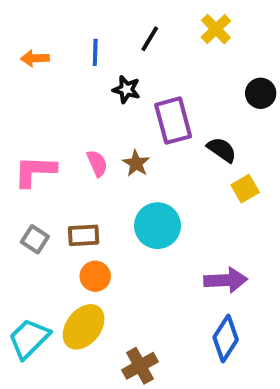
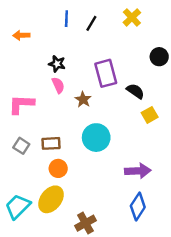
blue line: (95, 52) -> (66, 19), moved
black star: (126, 89) -> (57, 64), moved
pink semicircle: (97, 163) -> (58, 85), moved

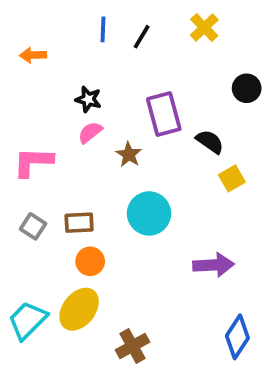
pink semicircle: (58, 85) -> (90, 132), turned -105
blue diamond: (138, 206) -> (237, 337), moved

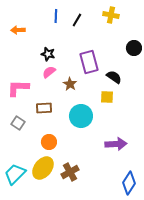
yellow cross: (204, 27) -> (111, 15), turned -35
yellow square: (232, 178) -> (107, 97), moved, turned 32
brown rectangle: (79, 223) -> (44, 108), moved
brown cross: (132, 346) -> (70, 172), moved

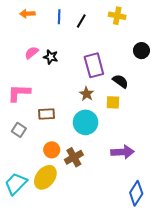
orange arrow: (18, 30) -> (27, 14), moved
pink semicircle: (49, 72) -> (32, 53), moved
brown star: (70, 84) -> (87, 94), moved
brown cross: (70, 172) -> (74, 157), moved

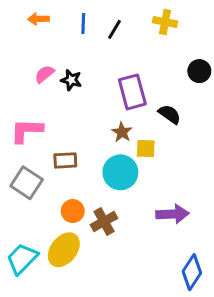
yellow square: (113, 102) -> (146, 148), moved
gray square: (19, 130) -> (27, 183), size x1.5

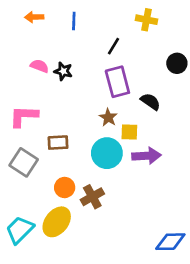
black line: (114, 29) -> (113, 46), moved
pink semicircle: (44, 74) -> (39, 66), turned 60
purple arrow: (173, 214) -> (147, 156), moved
blue diamond: (192, 272) -> (170, 242), turned 56

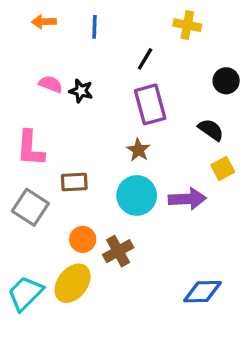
black semicircle: (150, 102) -> (211, 130), moved
pink L-shape: (24, 116) -> (30, 148), turned -88
yellow square: (129, 132) -> (223, 168), moved, turned -30
blue diamond: (170, 242) -> (202, 292), moved

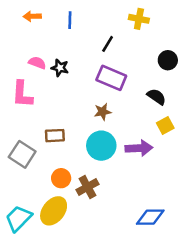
purple rectangle: (150, 104) -> (111, 78), turned -52
pink L-shape: (30, 148) -> (22, 94), moved
brown star: (138, 150) -> (103, 112), turned 30

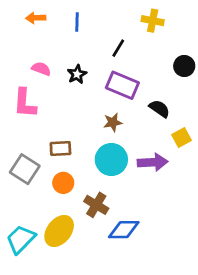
black star: (60, 68) -> (77, 74), moved, turned 30
black semicircle: (157, 97) -> (159, 109), moved
orange circle: (61, 178) -> (63, 183), moved
brown cross: (87, 187) -> (96, 205), turned -30
blue diamond: (150, 217) -> (124, 230), moved

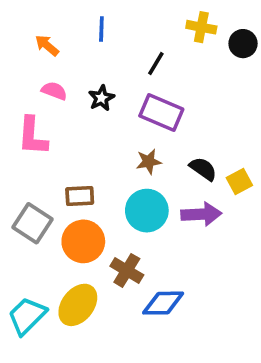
orange arrow: (36, 18) -> (47, 45), moved, turned 42
black circle: (184, 66) -> (243, 44), moved
black semicircle: (159, 109) -> (203, 169), moved
orange circle: (63, 183) -> (83, 241), size x1.5

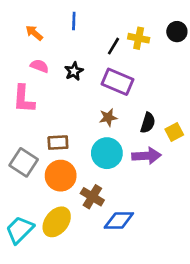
yellow cross: (201, 27) -> (139, 38), moved
black semicircle: (203, 169) -> (148, 123), turned 72

